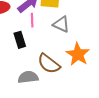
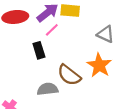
pink line: (32, 20) -> (52, 30), turned 48
gray triangle: (61, 24) -> (106, 34), moved

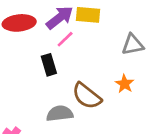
gray triangle: (106, 34) -> (133, 45), turned -36
orange star: (99, 65) -> (125, 84), size x0.6

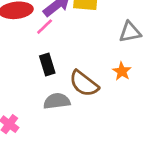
pink line: (65, 39) -> (45, 27), moved
black rectangle: (49, 65) -> (47, 65), moved

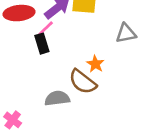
black rectangle: (47, 65) -> (42, 44), moved
orange star: (122, 71) -> (95, 64), moved

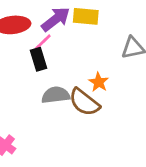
gray semicircle: (57, 98) -> (56, 95), moved

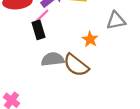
orange star: (99, 82) -> (90, 39), moved

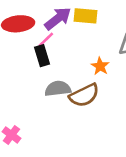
brown semicircle: (76, 65) -> (84, 95), turned -64

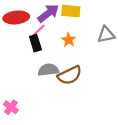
orange star: (100, 66) -> (69, 40), moved

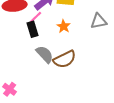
gray semicircle: (48, 70) -> (45, 54), turned 54

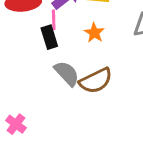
pink line: (36, 17) -> (54, 20), turned -48

